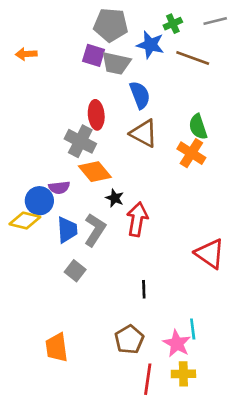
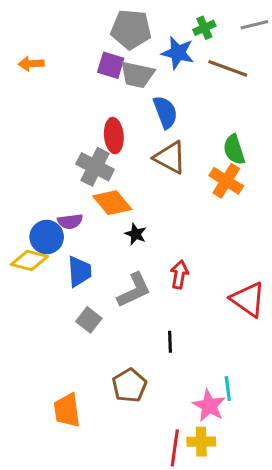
red arrow: (137, 219) -> (179, 275), moved, size x0.7
gray L-shape: (95, 230) -> (134, 290), moved, turned 32
brown pentagon: (129, 339) -> (129, 385), moved
yellow cross: (183, 374) -> (201, 442), moved

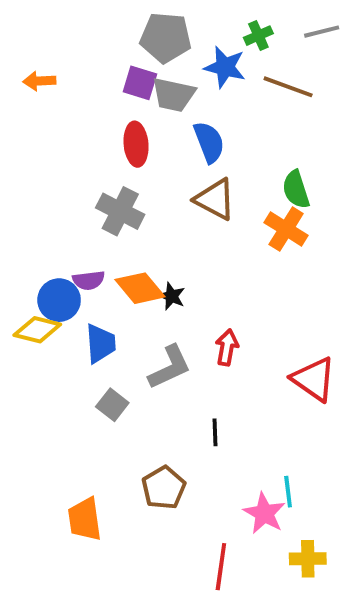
red ellipse: (114, 136) -> (136, 144), moved
orange diamond: (112, 203) -> (140, 288), moved
yellow cross: (201, 442) -> (308, 559), moved

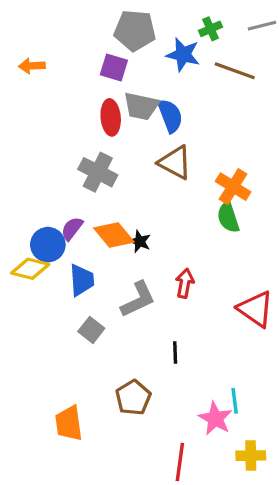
gray trapezoid: (174, 95) -> (141, 106), moved
green semicircle: (296, 190) -> (228, 217), moved
purple semicircle: (89, 280) -> (72, 229), turned 135

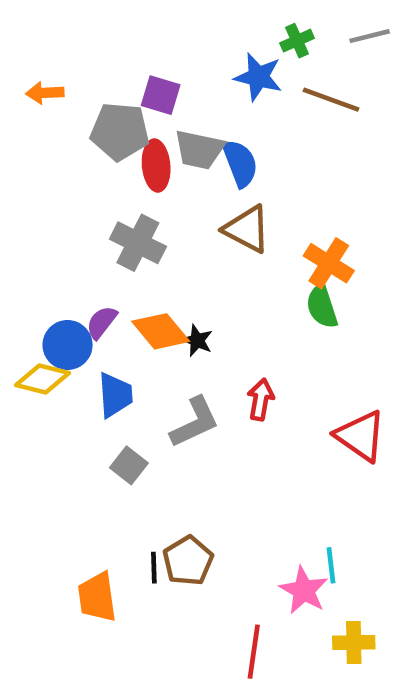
gray pentagon: (135, 30) -> (120, 131), moved
black line: (175, 352) -> (154, 568), moved

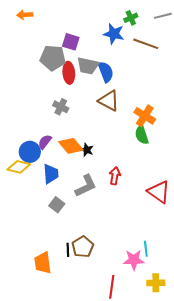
orange arrow: (45, 93) -> (25, 15), moved
gray cross: (138, 243) -> (61, 107), size x0.7
pink star: (304, 590) -> (134, 260), turned -30

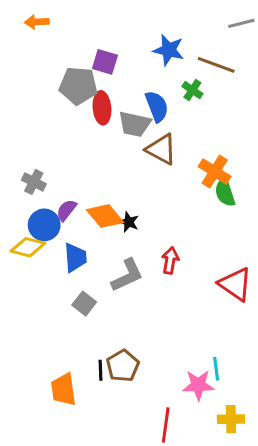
green cross: (131, 18) -> (192, 90), moved, turned -32
gray trapezoid: (88, 66) -> (135, 124), moved
gray cross: (61, 107) -> (34, 182), moved
green semicircle: (142, 135) -> (225, 192), moved

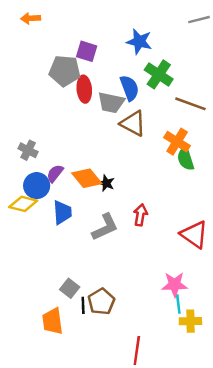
brown line: (216, 65) -> (190, 104), moved
green cross: (192, 90) -> (159, 74), size x1.6
gray square: (84, 304) -> (70, 288), moved
pink star: (198, 385) -> (175, 285), moved
yellow cross: (231, 419) -> (190, 321), moved

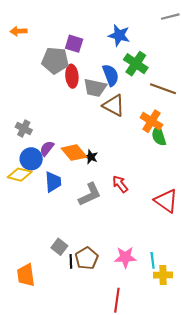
orange arrow: (31, 18) -> (19, 31), moved
red arrow: (140, 215) -> (120, 184), turned -48
pink star: (175, 285) -> (125, 257), moved
orange trapezoid: (53, 321) -> (26, 275), moved

